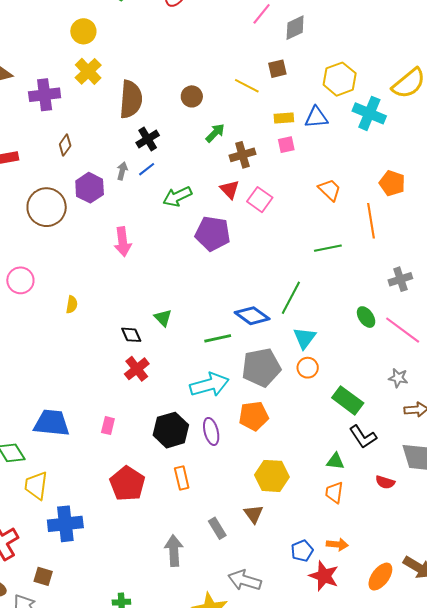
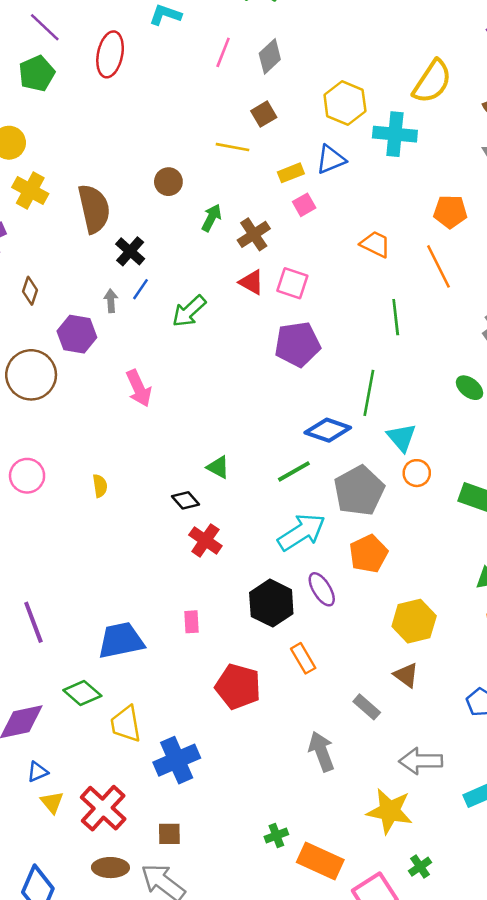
purple pentagon: (213, 234) -> (297, 344), moved
green line: (328, 248) -> (396, 317), turned -68

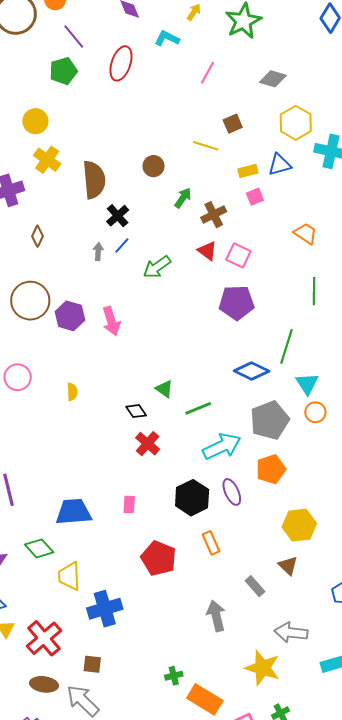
gray diamond: (270, 56) -> (273, 79), moved, turned 52
purple hexagon: (77, 334) -> (70, 316), moved
green line: (294, 471) -> (198, 408), moved

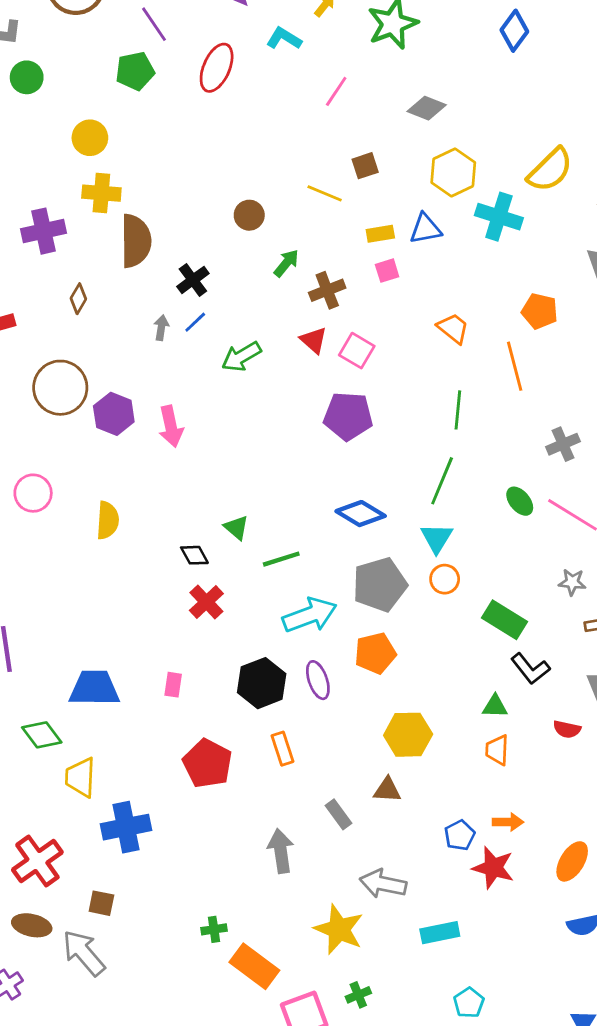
yellow cross: (47, 160) -> (101, 193), turned -36
brown semicircle: (94, 180) -> (136, 241), moved
green line: (286, 346) -> (442, 481), moved
yellow semicircle: (72, 392) -> (108, 520), size x1.5
brown triangle: (288, 566) -> (387, 790), turned -45

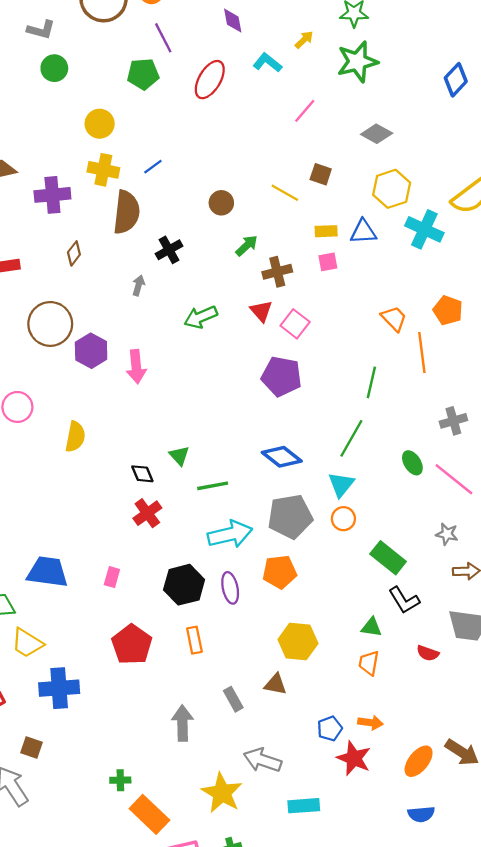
brown square: (365, 166) -> (321, 174), turned 30
blue line: (195, 322) -> (153, 167), moved
orange trapezoid: (453, 328) -> (394, 319), moved
yellow trapezoid: (80, 777) -> (27, 643), turned -68

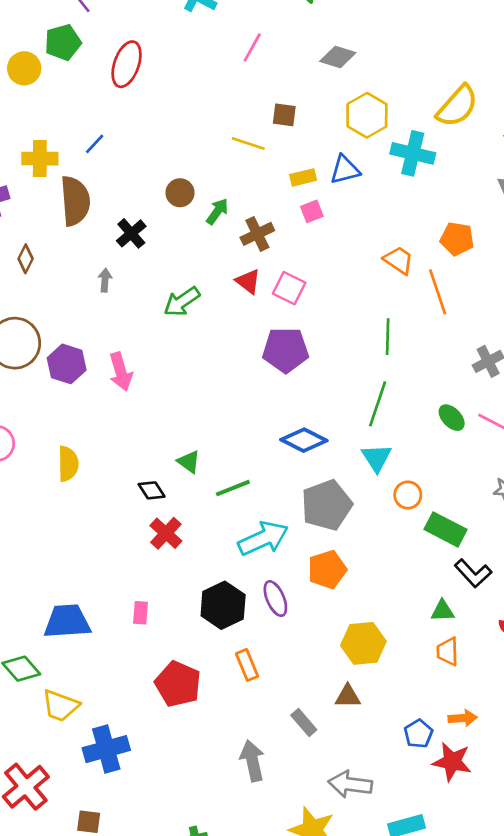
red ellipse: (210, 80) -> (127, 64), moved
yellow circle: (100, 124) -> (24, 68), moved
brown circle: (221, 203) -> (180, 193), moved
orange circle: (343, 519) -> (408, 495), moved

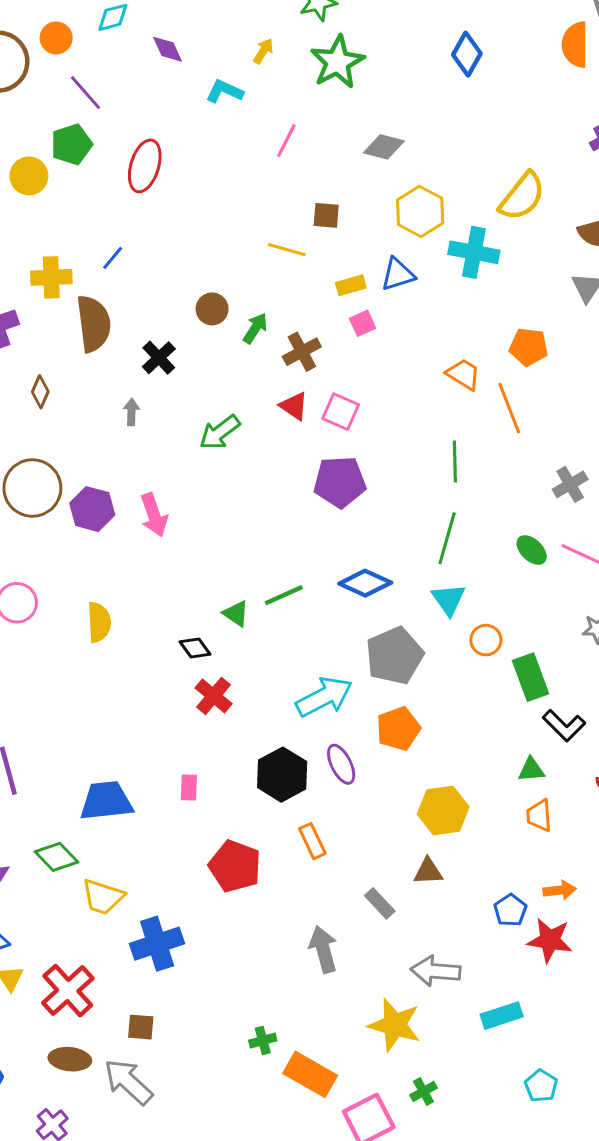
green line: (233, 488) -> (284, 595), moved
green rectangle: (446, 529) -> (531, 677), turned 45

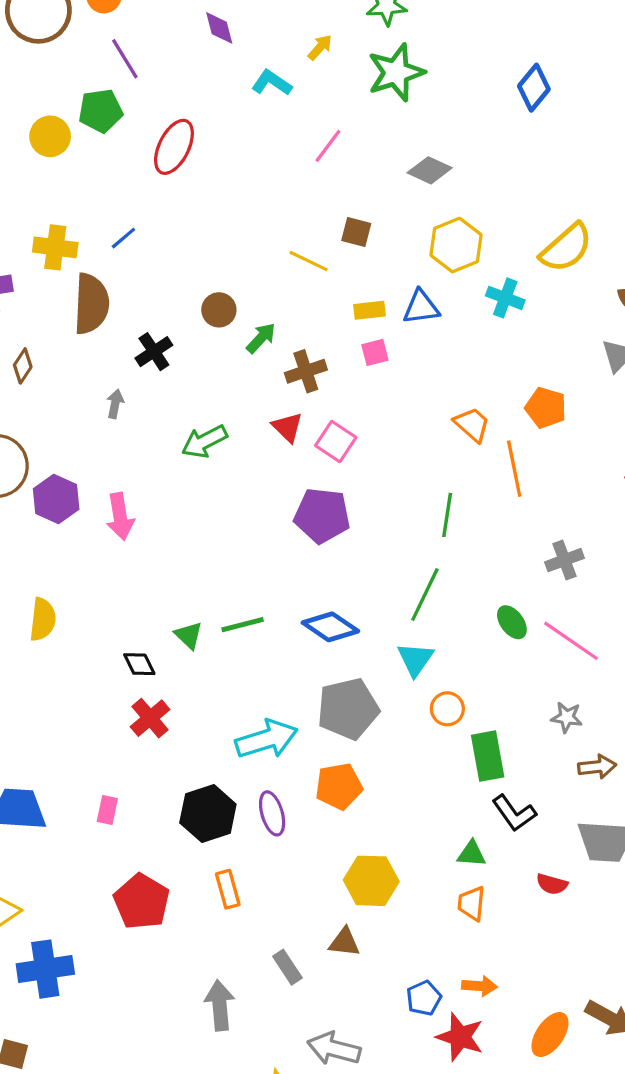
cyan cross: (474, 252) -> (505, 298), size x0.7

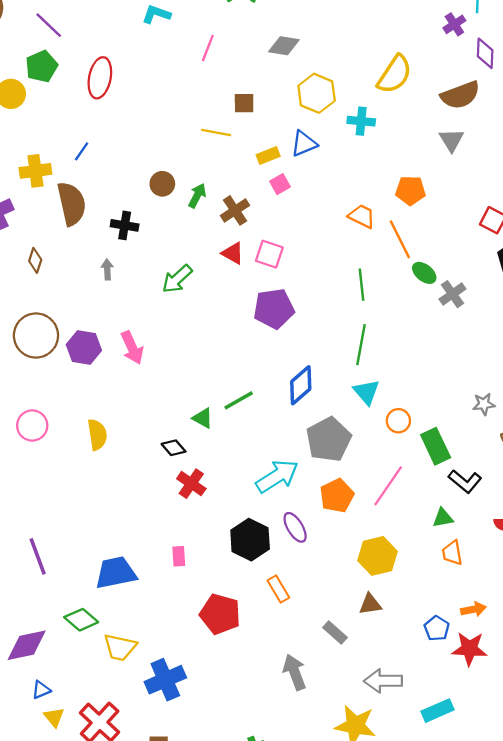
black cross: (154, 352) -> (125, 225), turned -32
green ellipse: (512, 622) -> (424, 273), moved
blue diamond: (330, 627) -> (301, 385), turned -60
pink line: (571, 641) -> (388, 486), moved, turned -75

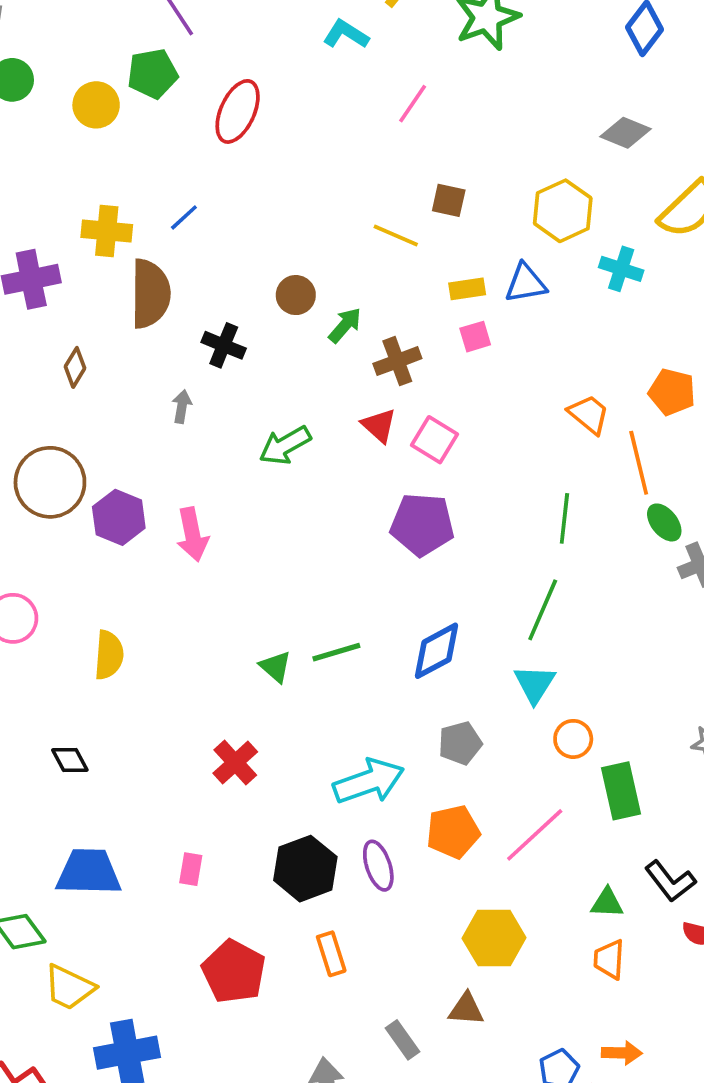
gray diamond: (284, 46) -> (626, 133), moved
gray pentagon: (329, 439) -> (460, 743), size x0.6
black diamond: (174, 448) -> (70, 760), moved
black L-shape: (465, 481) -> (670, 881), moved

